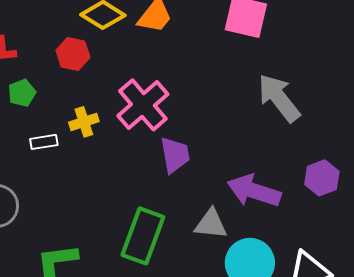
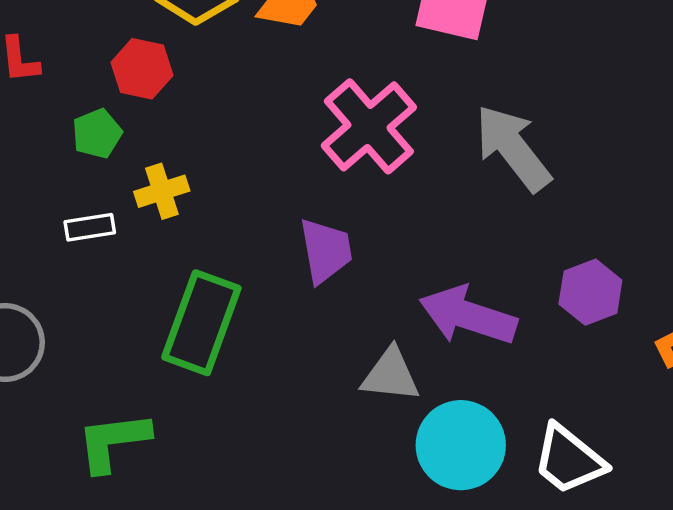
green pentagon: (22, 93) -> (97, 134), moved
pink cross: (143, 105) -> (369, 126), moved
green rectangle: (143, 236) -> (201, 323), moved

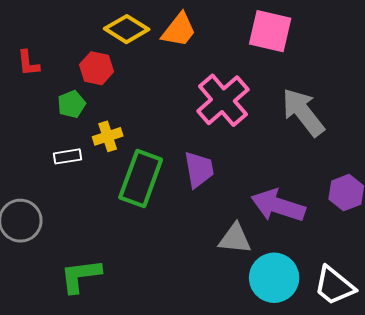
green rectangle: (201, 323) -> (141, 178), moved

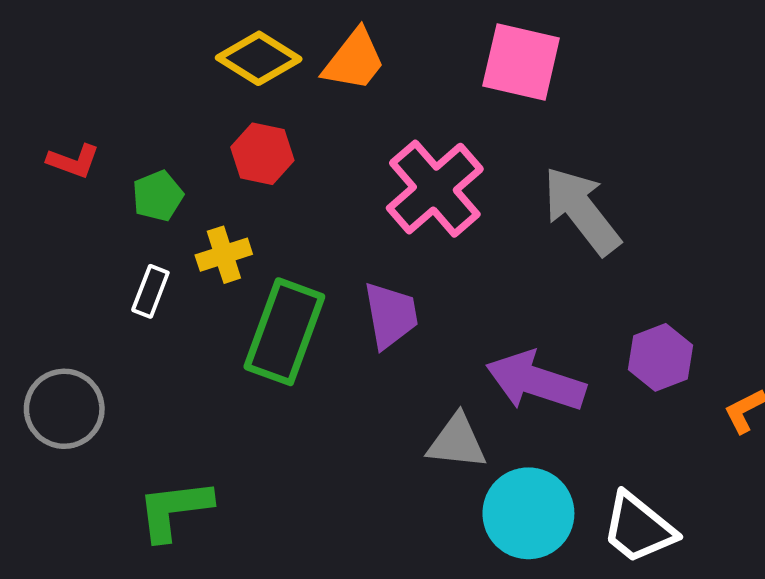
red L-shape: (28, 63) -> (73, 161), moved, turned -64
red hexagon: (97, 68) -> (262, 154), moved
white rectangle: (67, 156) -> (150, 291), turned -60

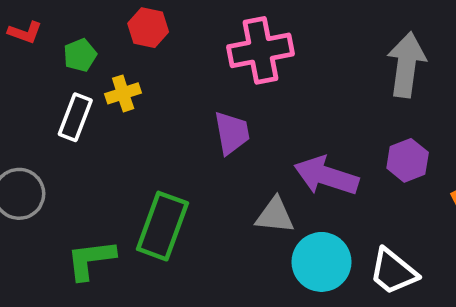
pink cross: (435, 189) -> (261, 50), turned 30
gray arrow: (582, 211) -> (406, 65), moved, turned 46
white rectangle: (150, 291) -> (75, 117), size x1.4
green rectangle: (284, 332) -> (162, 226), moved

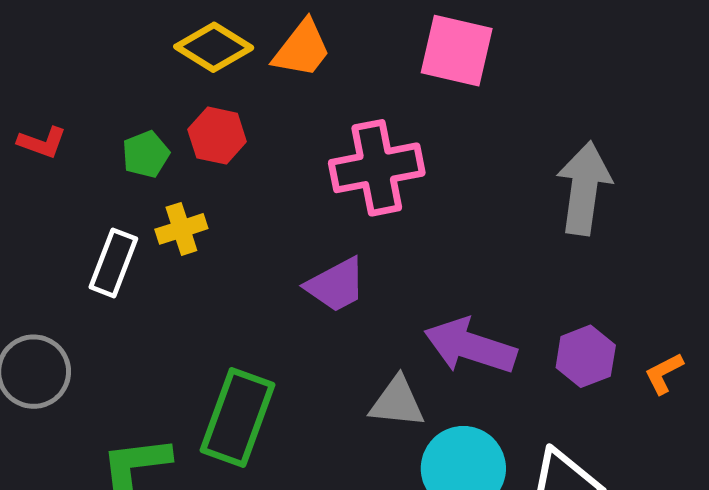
green pentagon: (80, 55) -> (146, 154), moved
purple trapezoid: (232, 133) -> (336, 285), turned 72
purple hexagon: (408, 160) -> (586, 356), moved

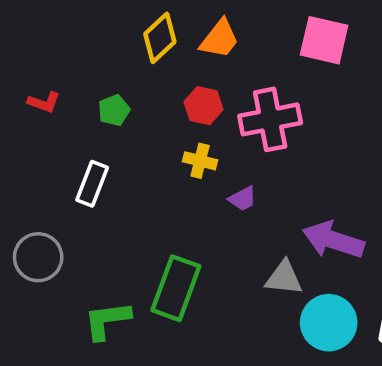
yellow diamond: (214, 47) -> (160, 38), turned -75
red hexagon: (217, 136) -> (203, 106), moved
yellow cross: (181, 229) -> (200, 161), moved, turned 32
purple trapezoid: (336, 285) -> (243, 199), size x0.7

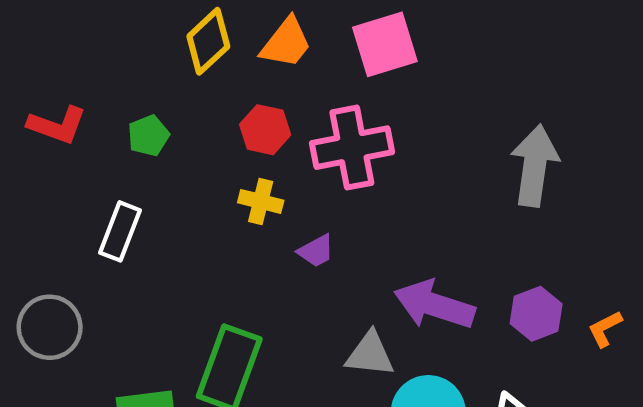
pink square: (324, 40) -> (385, 44), moved, turned -30
red L-shape: (44, 102) -> (57, 125), size x1.4

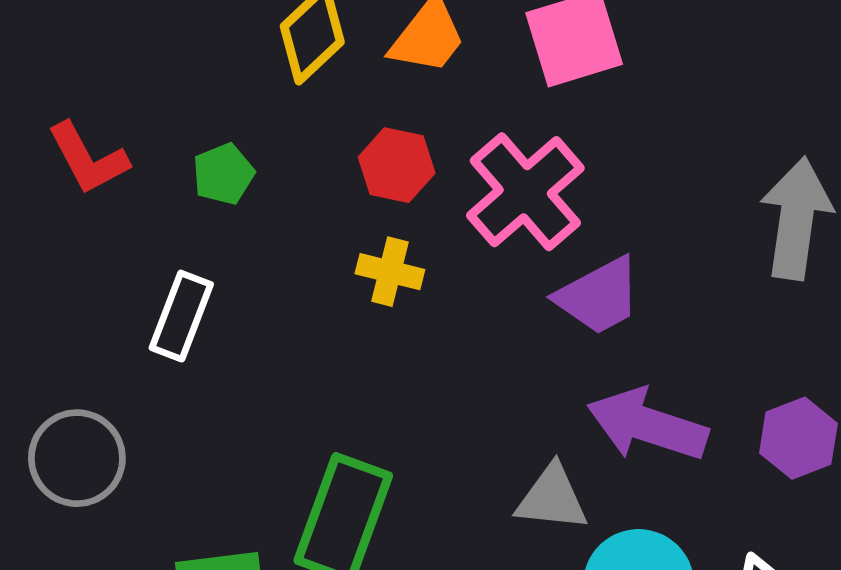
red L-shape: (57, 125) -> (88, 158), turned 42
pink cross: (352, 148) -> (525, 192), turned -30
purple trapezoid: (316, 251) -> (599, 296), moved, size x1.6

